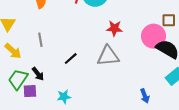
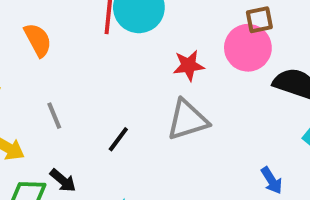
brown square: (169, 20) -> (259, 20), moved
pink circle: (154, 36) -> (248, 48), moved

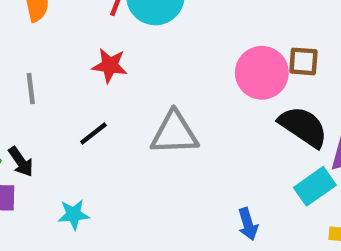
brown square: (259, 20) -> (303, 61), moved
red star: (189, 66) -> (110, 66), moved

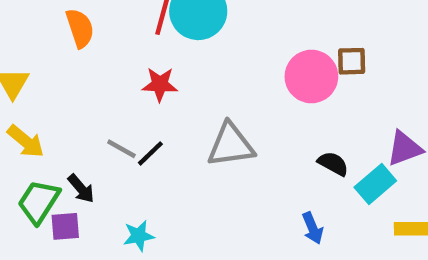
gray line: (31, 89) -> (121, 149), moved, turned -48
black semicircle: (303, 127) -> (333, 164), moved, size x0.6

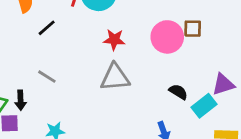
red star: (160, 84) -> (114, 40), moved
black line: (150, 153) -> (47, 28), moved
black arrow: (81, 189) -> (21, 100), turned 36

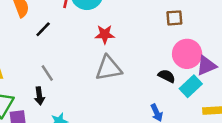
pink circle: (167, 37) -> (187, 54), moved
gray line: (47, 77) -> (47, 73), turned 30
black arrow: (21, 100) -> (39, 96), moved

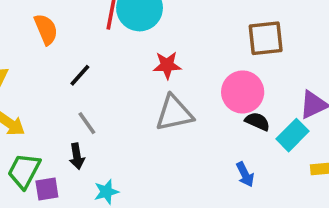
brown square: (174, 18) -> (266, 38), size x1.5
black line: (43, 29) -> (80, 75), moved
pink circle: (187, 54) -> (243, 92), moved

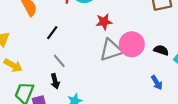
pink circle: (243, 92) -> (132, 44), moved

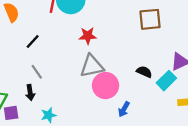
pink circle: (132, 44) -> (106, 86), moved
blue arrow: (157, 83) -> (124, 109), moved, turned 56

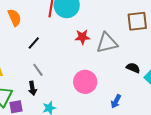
gray triangle: (92, 66) -> (107, 43), moved
pink circle: (106, 86) -> (85, 82), moved

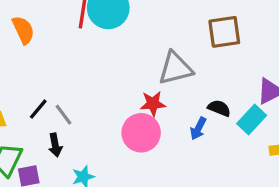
red star: (82, 37) -> (153, 104), moved
black line: (34, 43) -> (38, 109), moved
blue arrow: (116, 101) -> (198, 128), moved

